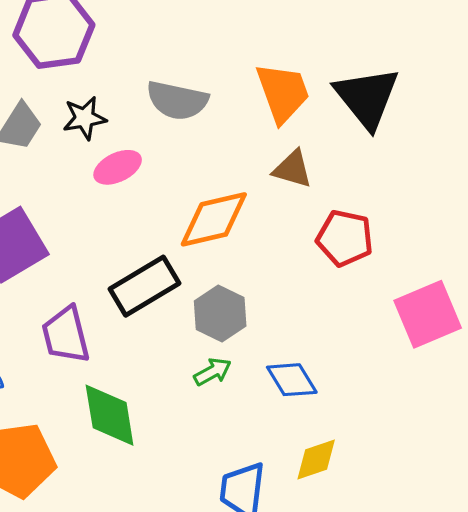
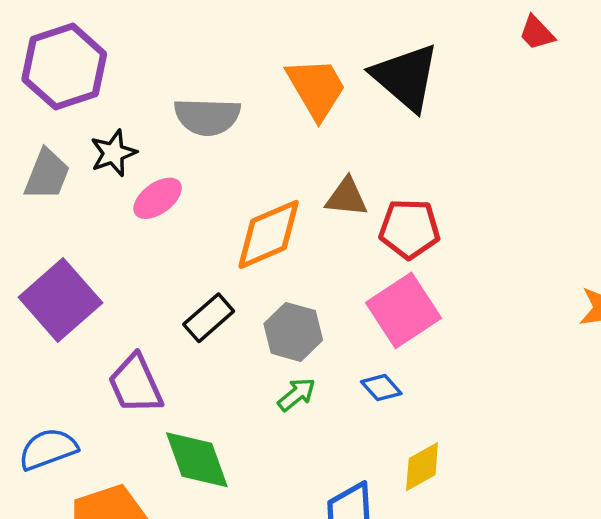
brown triangle: (293, 169) -> (346, 197), moved
black rectangle: (144, 286) -> (209, 318), size x0.7
pink square: (428, 314) -> (404, 310), moved
blue diamond: (292, 380) -> (381, 388), size x0.7

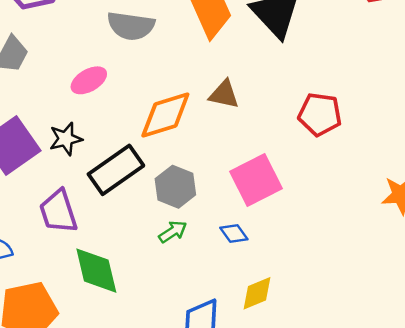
black star: (113, 153) -> (66, 139), moved
red pentagon: (409, 229) -> (320, 114), moved
black rectangle: (209, 318) -> (116, 170), size x1.5

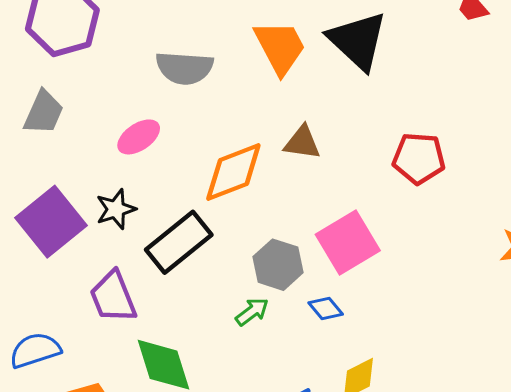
gray hexagon: (175, 187) -> (278, 265), moved

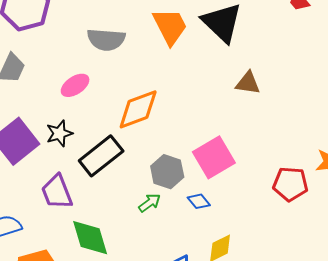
brown triangle: (302, 143) -> (248, 83), moved
red pentagon: (419, 158) -> (290, 184), moved

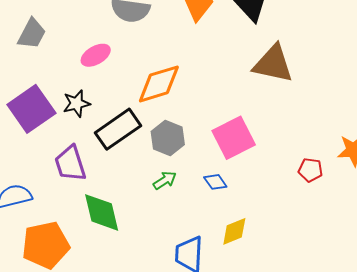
brown triangle: (248, 83) -> (273, 64), size x1.6
gray hexagon: (167, 172) -> (168, 138), moved
red pentagon: (290, 184) -> (310, 170), size x0.7

